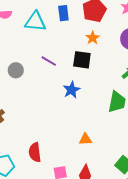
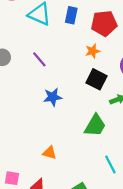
black square: (82, 60) -> (97, 79), moved

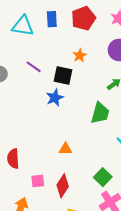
orange star: (93, 51) -> (80, 56), moved
black square: (97, 79) -> (63, 75), moved

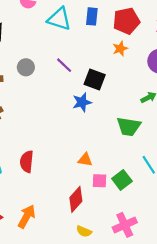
orange star: (80, 56) -> (120, 49), moved
green trapezoid: (100, 113) -> (129, 126), turned 75
green square: (103, 177) -> (122, 180), moved
pink square: (38, 181) -> (99, 181), moved

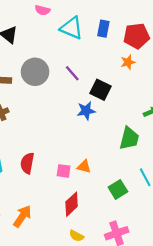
gray circle: (26, 67) -> (35, 72), size x1.6
green trapezoid: (129, 126) -> (129, 138), turned -90
pink square: (99, 181) -> (64, 171), moved

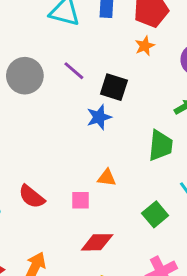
red semicircle: (27, 163) -> (32, 197), turned -54
orange triangle: (84, 166) -> (107, 178), moved
red diamond: (72, 204) -> (97, 242), turned 50

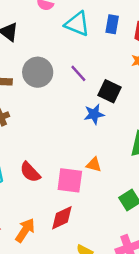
pink square: (80, 200) -> (70, 180), size x1.6
red diamond: (97, 242) -> (62, 218), moved, turned -32

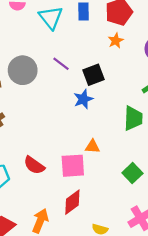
cyan triangle: (77, 24) -> (51, 18), turned 40
black square: (109, 91) -> (93, 75), turned -35

